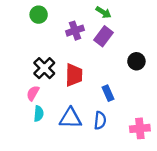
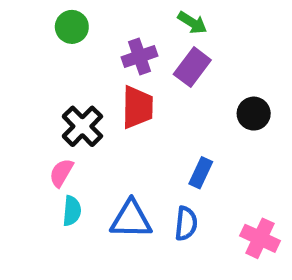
red trapezoid: (74, 75) -> (137, 107), moved
blue rectangle: (108, 93) -> (201, 173), turned 49
pink cross: (140, 128) -> (260, 238), turned 30

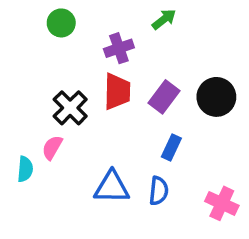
green arrow: (192, 23) -> (164, 19), turned -70
purple rectangle: (192, 67) -> (164, 97), moved
black circle: (254, 114) -> (216, 97), size x1.4
cyan semicircle: (72, 211) -> (25, 169), moved

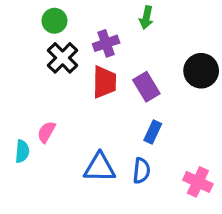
green arrow: (164, 19) -> (146, 18), turned 140
purple rectangle: (164, 97) -> (146, 87), turned -68
black circle: (216, 97) -> (201, 71), moved
black cross: (70, 108) -> (63, 58), moved

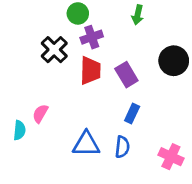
green arrow: (146, 18) -> (138, 15), moved
green circle: (54, 21) -> (78, 13), moved

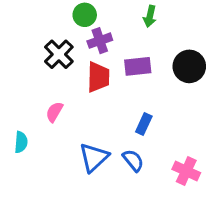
purple rectangle: (126, 75) -> (138, 66), moved, turned -65
pink semicircle: (40, 114) -> (54, 112), moved
blue triangle: (86, 144) -> (94, 157), turned -44
blue semicircle: (122, 147) -> (133, 160), turned -45

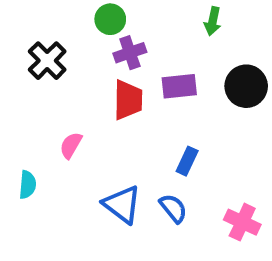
green arrow: (150, 16) -> (213, 21), moved
black cross: (59, 54) -> (47, 61), moved
blue triangle: (94, 157) -> (122, 204), turned -40

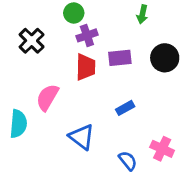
pink semicircle: (71, 145) -> (47, 97), size x1.5
blue rectangle: (187, 161) -> (125, 108), turned 36
cyan semicircle: (28, 185) -> (18, 124), size x1.5
blue semicircle: (173, 208) -> (128, 161), moved

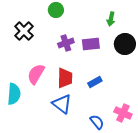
green arrow: (142, 14) -> (111, 19), moved
purple cross: (87, 35) -> (66, 43), moved
red trapezoid: (86, 67) -> (65, 78), moved

